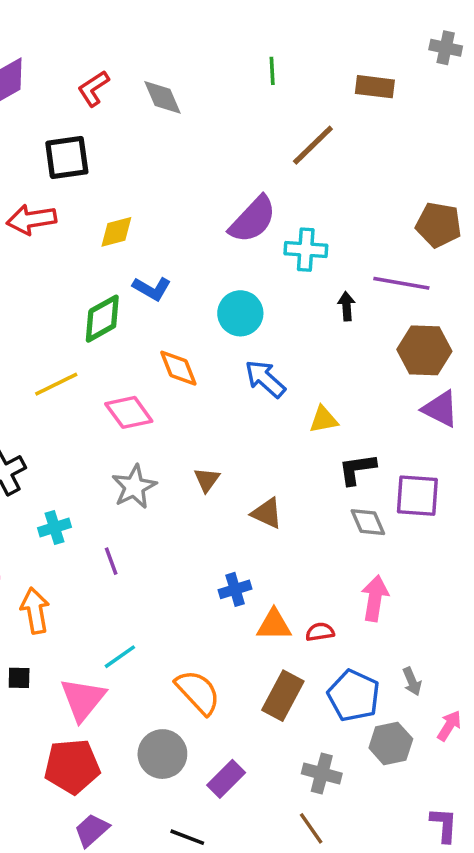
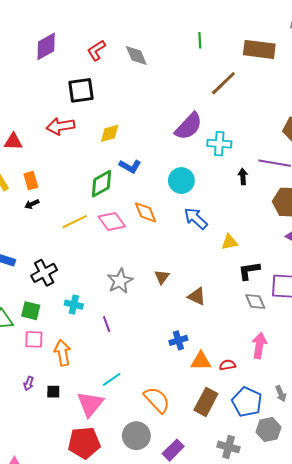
brown rectangle: (375, 87) -> (259, 49), size x1.4
pink diamond: (129, 412) -> (112, 222), moved
cyan cross: (54, 527) -> (74, 305), turned 30

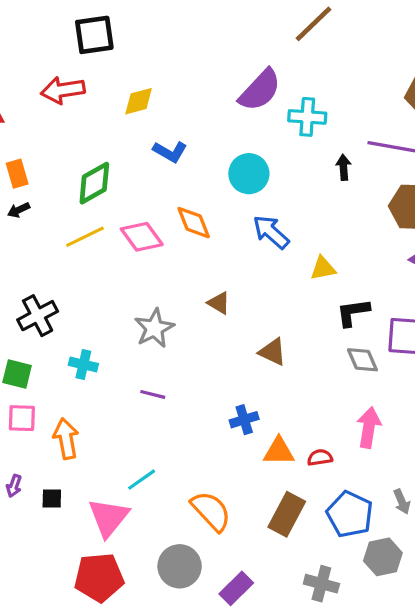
green diamond: (101, 184) -> (94, 183), moved
brown triangle: (162, 277) -> (219, 303), moved, turned -35
purple line: (107, 324) -> (153, 394), moved, turned -56

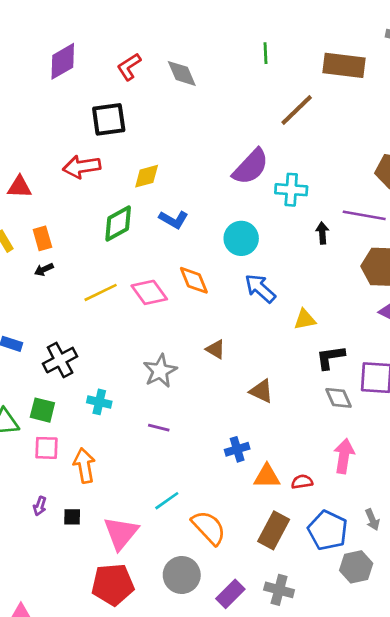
green diamond: (94, 183) -> (118, 224), moved
cyan line: (142, 480) -> (167, 501), moved
gray cross: (321, 584) -> (279, 590), moved

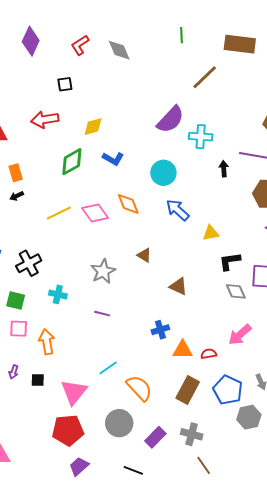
purple diamond: (63, 61) -> (31, 41), turned -36
black square: (109, 119) -> (65, 84), size x0.6
pink arrow: (344, 456) -> (240, 335), turned -140

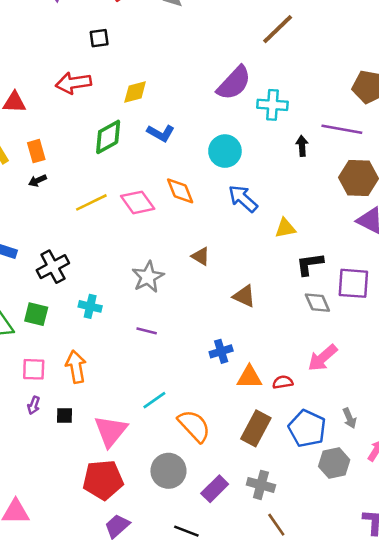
pink square: (19, 329) -> (34, 369), moved

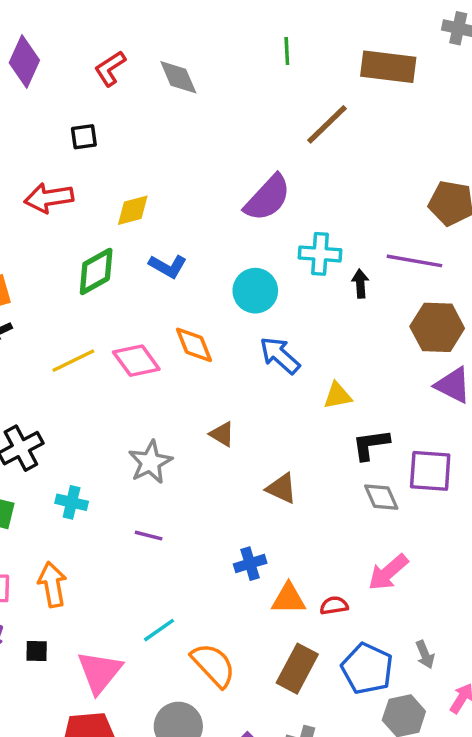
cyan cross: (272, 105) -> (320, 254), moved

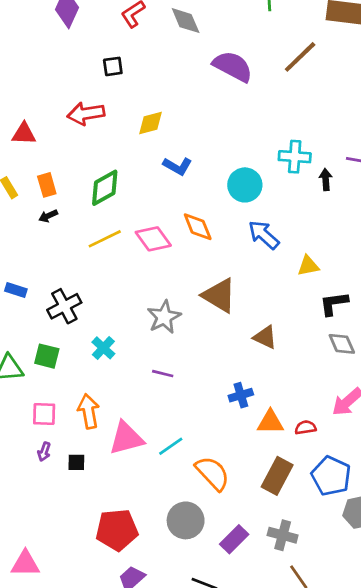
purple semicircle: (268, 198) -> (233, 66), moved, turned -105
green diamond: (96, 271) -> (105, 188), moved
brown triangle: (222, 434) -> (219, 295), size x1.8
cyan cross: (72, 502) -> (103, 348), turned 30
pink triangle: (100, 672) -> (126, 438), moved, turned 36

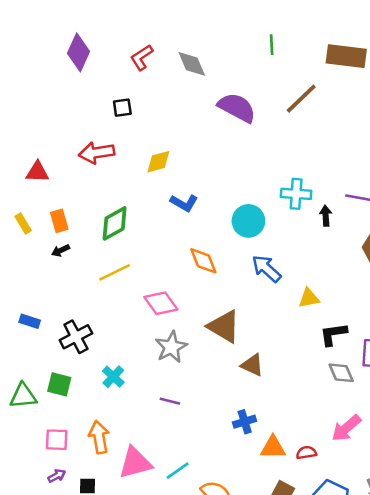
pink diamond: (153, 239) -> (161, 303), moved
brown triangle: (265, 337) -> (252, 365), moved
purple arrow: (44, 452) -> (57, 476), turned -138

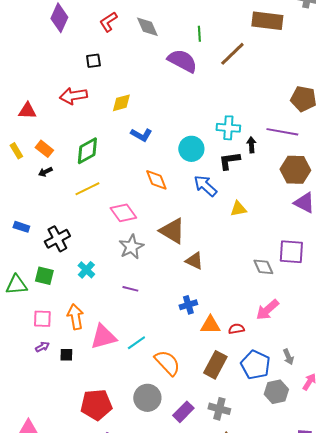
green line: (272, 45) -> (199, 34), moved
orange rectangle: (59, 221) -> (44, 149), turned -36
black L-shape: (333, 334) -> (229, 161), moved

